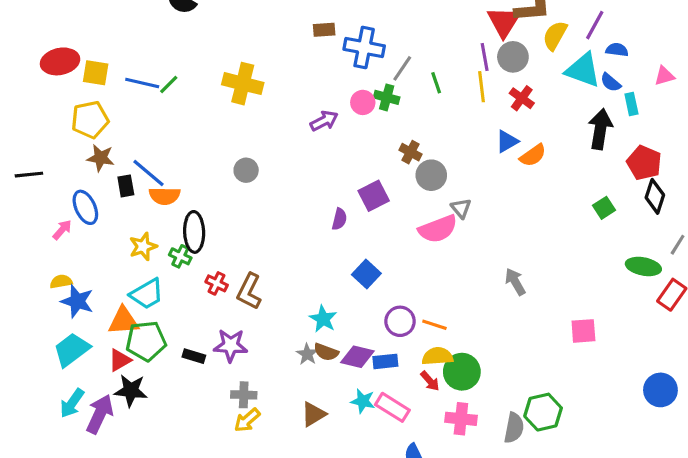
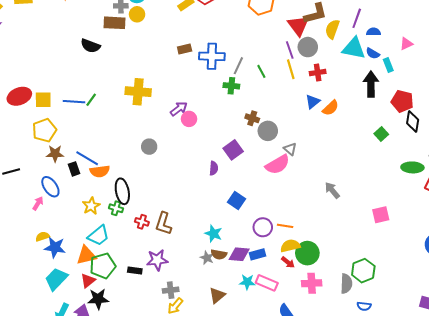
red cross: (522, 98) -> (318, 73), turned -35
pink circle: (363, 102) -> (189, 119), moved
purple arrow: (324, 121) -> (179, 109), moved

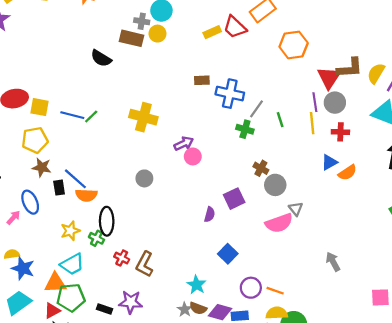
yellow semicircle: (332, 29) -> (376, 73), moved

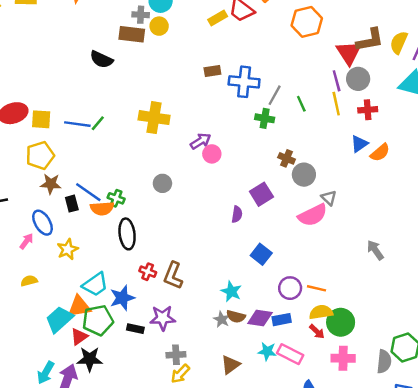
yellow star: (70, 231) -> (68, 249), moved
green cross: (96, 238) -> (116, 198), moved
blue star: (23, 268) -> (122, 298), moved, turned -30
cyan trapezoid: (18, 303) -> (59, 319), moved

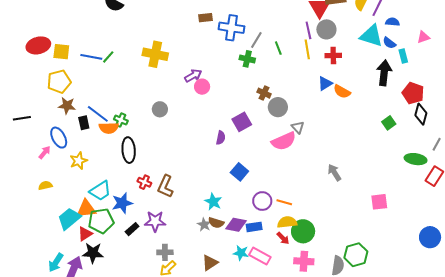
orange semicircle: (380, 153) -> (342, 92), turned 66
black rectangle: (135, 329) -> (132, 229), turned -56

